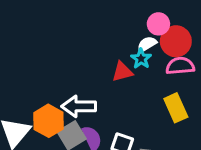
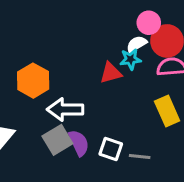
cyan star: (141, 59) -> (131, 59), turned 30
orange hexagon: (48, 121) -> (33, 81), moved

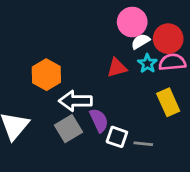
pink circle: (149, 23) -> (132, 22), moved, size x1.4
cyan star: (131, 59) -> (147, 64), moved, turned -30
purple semicircle: (79, 143) -> (99, 120), moved

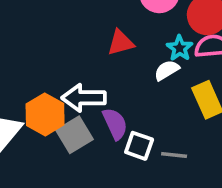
white semicircle: (140, 41) -> (167, 70), moved
red triangle: (117, 68) -> (121, 43), moved
orange hexagon: (46, 75) -> (45, 114), moved

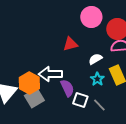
cyan star: (180, 48) -> (97, 79), moved
gray square: (75, 135) -> (34, 98), moved
gray line: (174, 155) -> (99, 105), turned 40

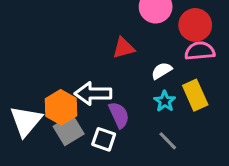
white square: (80, 100) -> (104, 139), moved

